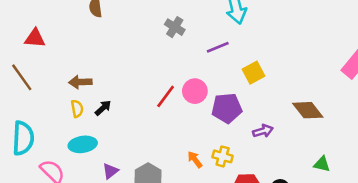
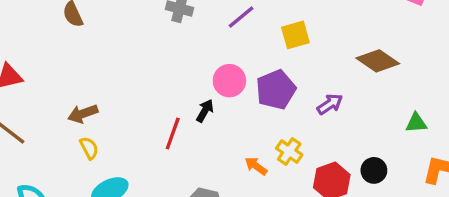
yellow square: (253, 73) -> (295, 35), turned 30
red line: (166, 96) -> (173, 134), moved
black arrow: (103, 108) -> (205, 111), moved
yellow cross: (223, 156) -> (289, 152), turned 36

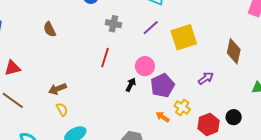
yellow square: (295, 35) -> (184, 37), size x1.5
brown diamond: (378, 61) -> (234, 51), turned 70
purple pentagon: (276, 90) -> (162, 85), moved
red line: (173, 134) -> (105, 58), moved

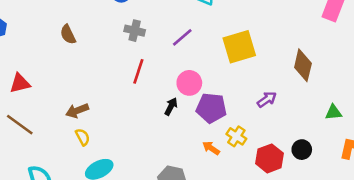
gray cross: (114, 24) -> (135, 31), moved
purple line: (151, 28) -> (182, 37), moved
purple pentagon: (162, 85) -> (211, 108), turned 30

